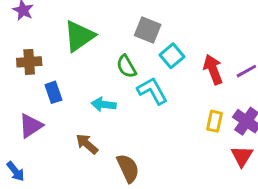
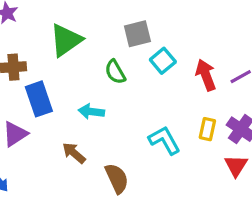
gray square: (148, 30) -> (137, 34), turned -36
cyan L-shape: (152, 91) -> (164, 140), moved
blue rectangle: (53, 92) -> (39, 99), size x1.5

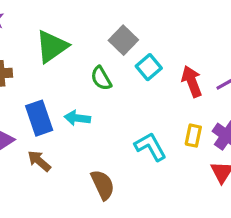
gray square: (137, 34) -> (123, 40), turned -32
blue rectangle: (39, 99) -> (39, 118), moved
brown arrow: (74, 153) -> (39, 161), moved

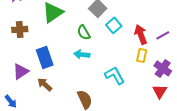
cyan arrow: (77, 118) -> (82, 54), moved
yellow rectangle: (193, 136) -> (142, 55), moved

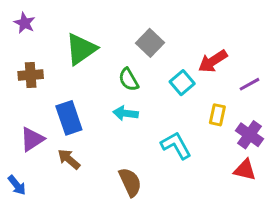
cyan square: (114, 25) -> (182, 83), moved
red arrow: (141, 34) -> (213, 61), moved, turned -102
red triangle: (160, 91) -> (245, 170), turned -49

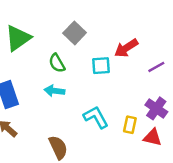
cyan square: (182, 83) -> (101, 66), turned 36
yellow rectangle: (217, 115) -> (130, 125), moved

